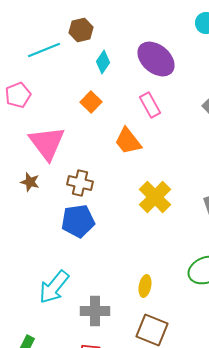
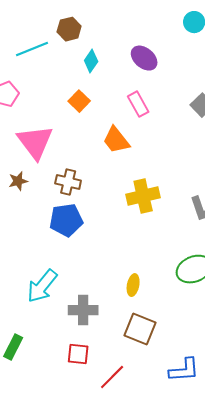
purple ellipse: (156, 59) -> (144, 58), size x0.7
brown star: (30, 182) -> (18, 181), turned -30
yellow cross: (155, 197) -> (143, 196), turned 32

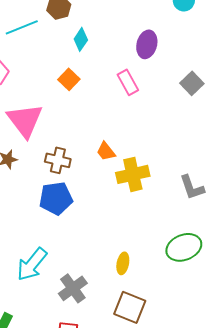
purple ellipse: (144, 58) -> (147, 44), moved, turned 64
orange trapezoid: (116, 140) -> (106, 151), moved, size x0.7
gray cross: (83, 310) -> (73, 288), turned -36

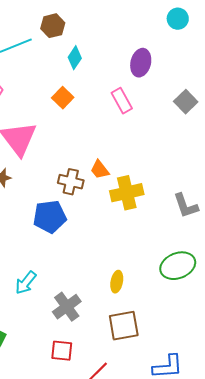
brown cross: (58, 160) -> (71, 182), moved
cyan arrow: (32, 264) -> (26, 283), size x0.7
brown square: (130, 307) -> (124, 326), turned -32

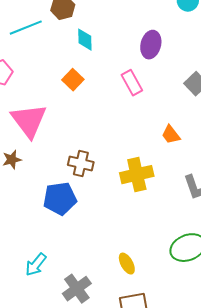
cyan diamond: (75, 58) -> (85, 40), turned -35
orange trapezoid: (100, 170) -> (171, 135), moved
yellow ellipse: (117, 282) -> (127, 264), turned -40

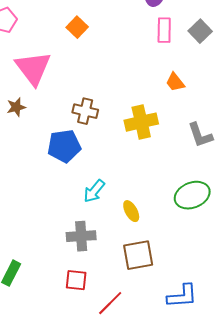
pink rectangle: (132, 83) -> (164, 30), moved, turned 30
cyan arrow: (36, 265) -> (94, 191), moved
gray cross: (77, 289) -> (81, 236), turned 32

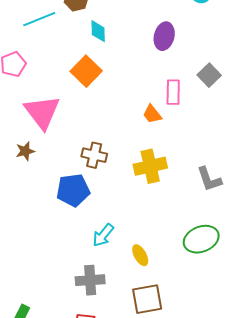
orange square: (77, 27) -> (86, 71), size x1.4
pink rectangle: (164, 30) -> (173, 92), moved
orange trapezoid: (175, 82) -> (152, 114), moved

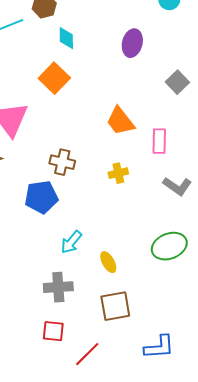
pink rectangle: (173, 92) -> (159, 141), moved
orange trapezoid: (152, 114) -> (120, 121), size x1.5
yellow cross: (150, 166) -> (118, 173), size x0.6
gray L-shape: (209, 179) -> (177, 186), turned -36

